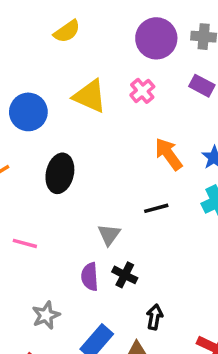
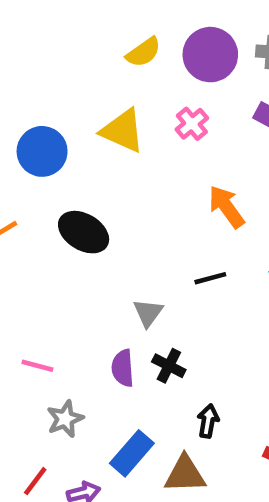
yellow semicircle: (67, 31) -> (143, 52), moved
black ellipse: (60, 173) -> (84, 232), turned -72
pink line: (25, 243) -> (37, 366), moved

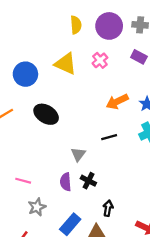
yellow semicircle: (143, 52) -> (76, 25), turned -60
orange arrow: (226, 207) -> (117, 102), turned -80

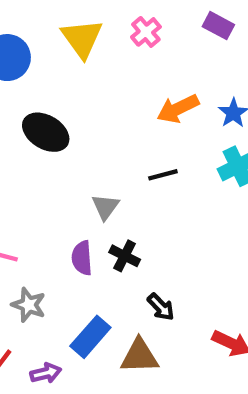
yellow triangle: (66, 64) -> (82, 38), turned 30
gray star: (37, 207) -> (29, 305), turned -30
black arrow: (108, 208) -> (161, 307), turned 126

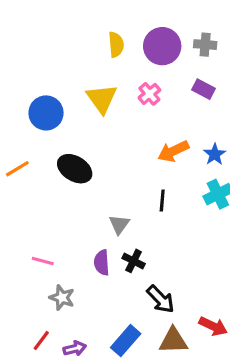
black line: (163, 175) -> (162, 201), turned -70
black arrow: (161, 307) -> (161, 299), size x1.4
blue rectangle: (90, 337) -> (126, 341), moved
brown triangle: (140, 356) -> (173, 341), moved

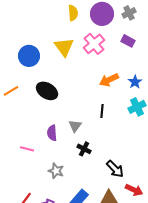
gray cross: (205, 45) -> (129, 13), turned -32
pink cross: (149, 94) -> (94, 44), size x1.5
purple semicircle: (102, 263) -> (52, 133), moved
gray star: (62, 298) -> (56, 171), moved
black arrow: (161, 299) -> (115, 169), moved

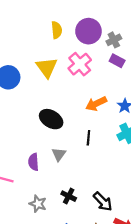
gray cross: (129, 13) -> (114, 40), moved
black ellipse: (47, 91) -> (51, 119), moved
black cross: (84, 149) -> (69, 196), moved

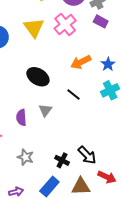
black line: (88, 138) -> (73, 95), turned -56
black cross: (69, 196) -> (62, 160), moved

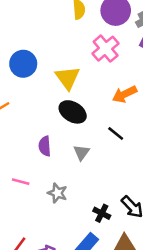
yellow triangle: (34, 28) -> (68, 78), moved
purple semicircle: (21, 117) -> (45, 146), moved
gray star: (25, 157) -> (57, 193), moved

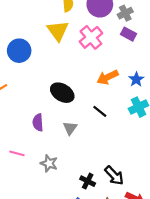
yellow triangle: (68, 78) -> (58, 31), moved

